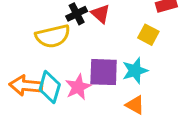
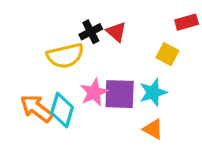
orange arrow: (26, 86) -> (37, 108), turned 32
pink star: (78, 87) -> (94, 92), moved

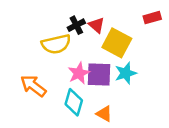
yellow square: (167, 54) -> (117, 43), moved, size x1.6
cyan diamond: (62, 110) -> (74, 102), moved
orange triangle: (153, 129) -> (104, 114), moved

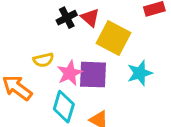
yellow semicircle: (56, 44) -> (43, 60), moved, size x0.6
cyan star: (126, 73) -> (140, 73), moved

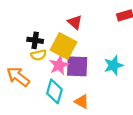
black cross: (67, 18) -> (35, 40), moved, turned 35
yellow square: (113, 38) -> (64, 46), moved

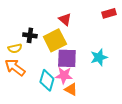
yellow square: (64, 46) -> (55, 40), turned 35
yellow semicircle: (39, 55) -> (15, 48), moved
pink star: (59, 65) -> (64, 75), moved, turned 30

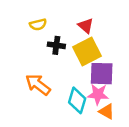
red triangle: (65, 19) -> (86, 26), moved
yellow semicircle: (15, 48) -> (38, 25), moved

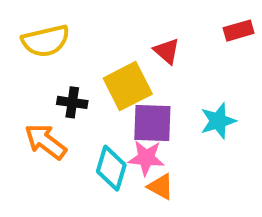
yellow semicircle: (38, 25) -> (46, 41), size x1.6
red triangle: (86, 26) -> (167, 51), moved
black cross: (56, 45) -> (72, 102), moved

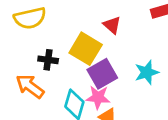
yellow square: (128, 86) -> (86, 49), turned -32
purple square: (152, 123) -> (102, 74), turned -32

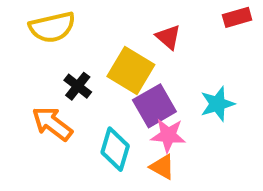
black cross: (48, 60) -> (78, 86), turned 30
pink star: (98, 97) -> (168, 135), moved

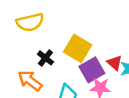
red triangle: (168, 37) -> (115, 63), moved

